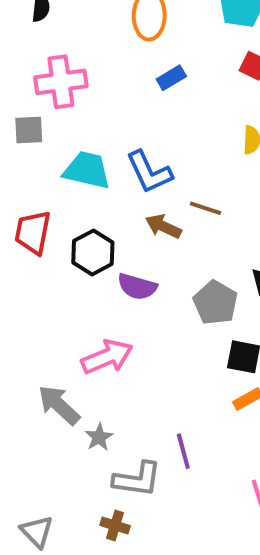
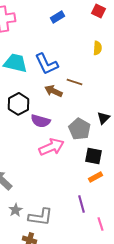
pink arrow: (107, 357) -> (52, 147), moved
gray star: (99, 437) -> (16, 210), moved
purple line: (183, 451) -> (82, 204), moved

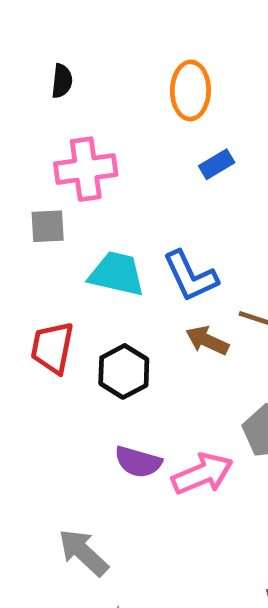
purple semicircle: (40, 121) -> (138, 462), moved

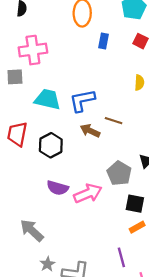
blue rectangle: (217, 164) -> (104, 41), moved, turned -48
blue L-shape: (190, 276) -> (82, 100), turned 104

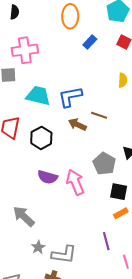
blue rectangle: (104, 41) -> (90, 42), turned 32
pink arrow: (88, 193) -> (75, 182), turned -90

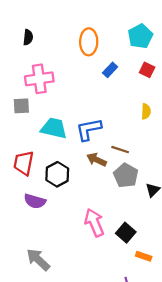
gray pentagon: (104, 164) -> (126, 175), moved
purple semicircle: (48, 177) -> (35, 201), moved
black square: (119, 192) -> (126, 233), moved, turned 30
orange rectangle: (121, 213) -> (144, 256), turned 48

